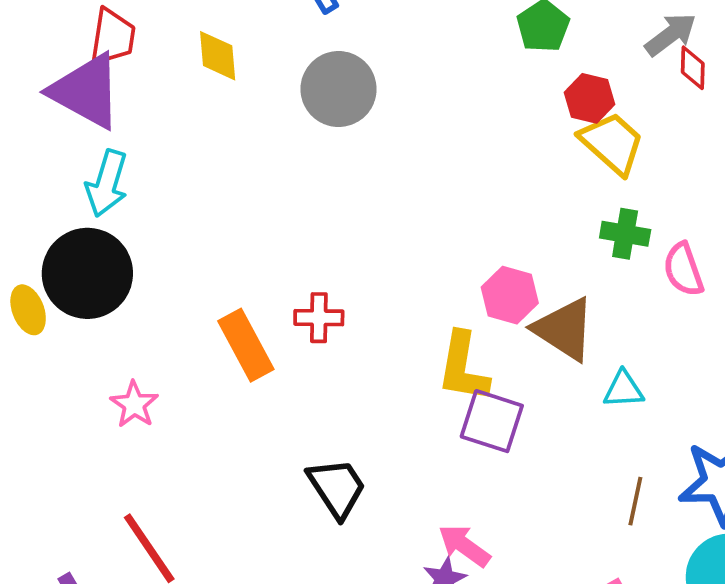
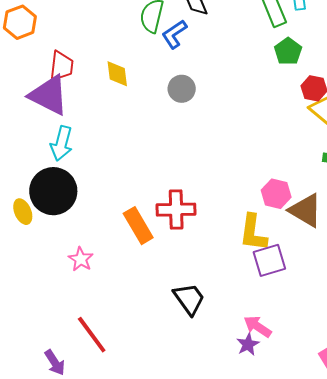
gray circle: (339, 89) -> (182, 89), size x0.7
red cross: (319, 318) -> (176, 210), size x1.5
purple square: (492, 421) -> (269, 260), turned -32

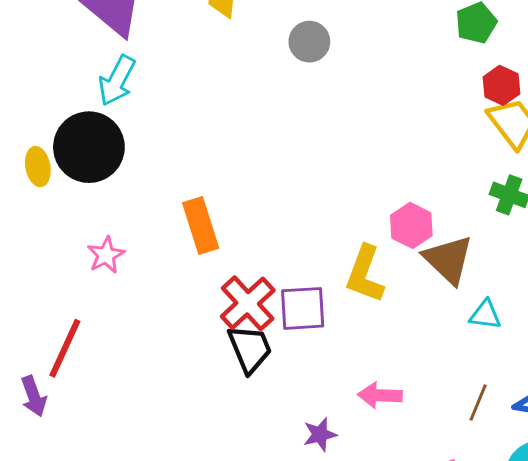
red cross: (176, 210) -> (248, 303), moved, turned 36
purple square: (269, 260) -> (303, 308), moved
pink arrow: (258, 327) -> (380, 395), moved, turned -44
red line: (92, 335) -> (65, 348), moved, turned 48

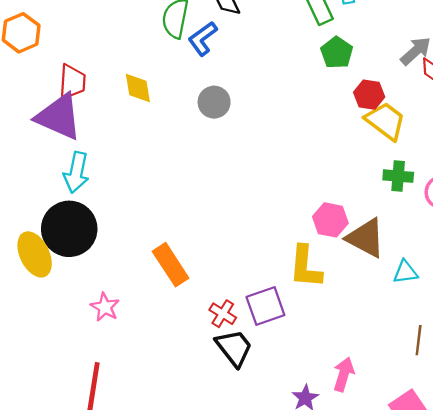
yellow ellipse: (38, 167) -> (35, 254), size x1.5
red cross: (248, 303) -> (223, 314), size x0.6
pink arrow: (380, 395) -> (344, 374), moved, turned 120

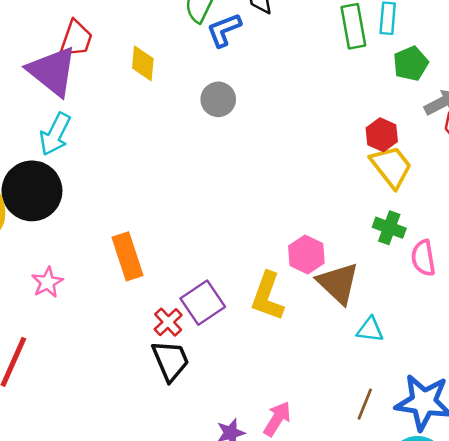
green pentagon: (337, 53) -> (411, 64), moved
purple square: (265, 306) -> (203, 303), moved, turned -30

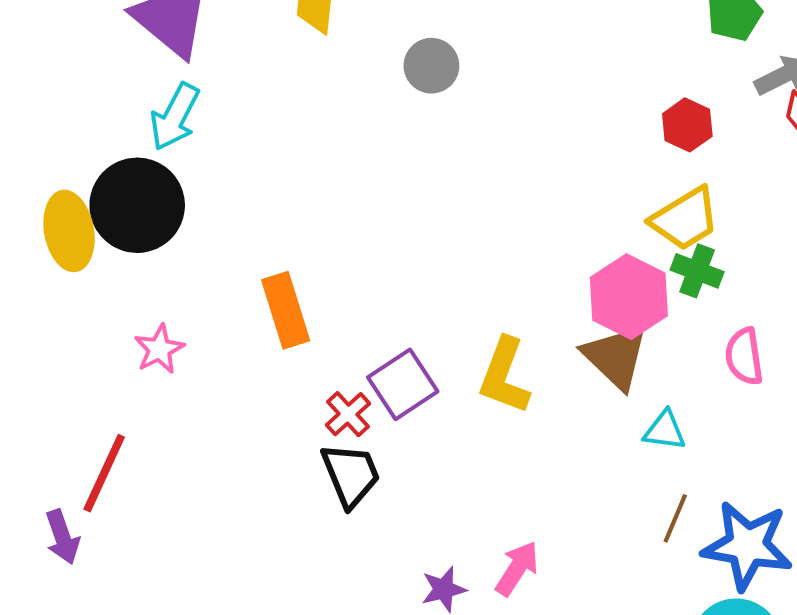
yellow trapezoid: (391, 167) -> (685, 219), moved, turned 96
pink hexagon: (306, 254) -> (629, 297), moved, size x1.4
pink semicircle: (423, 258) -> (744, 356), moved
brown line: (365, 404) -> (675, 518), moved

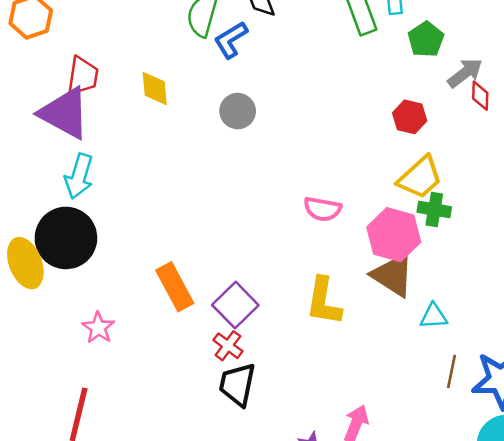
pink semicircle: (744, 356) -> (322, 209), moved, turned -60
purple square: (403, 384) -> (235, 305), moved
black trapezoid: (351, 475) -> (237, 384), turned -135

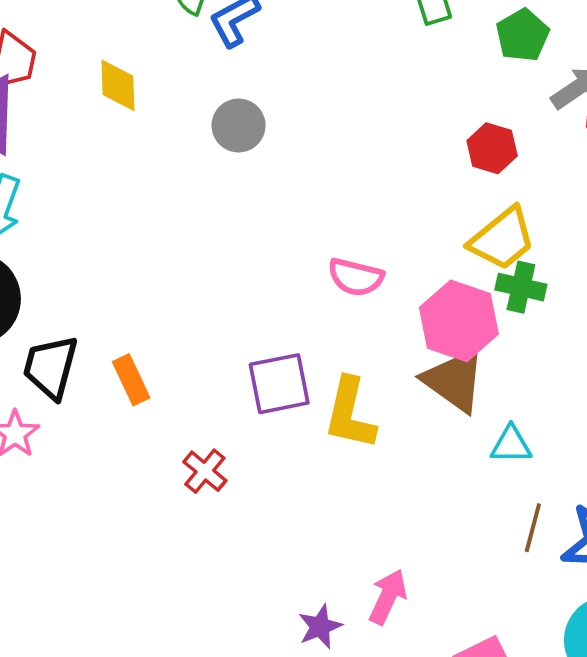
orange rectangle: (175, 287) -> (131, 380), size x0.7
purple square: (235, 305) -> (279, 384), moved, turned 30
black trapezoid: (237, 384) -> (51, 367), moved

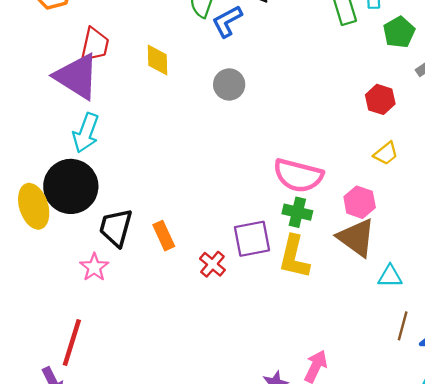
yellow trapezoid: (502, 239) -> (386, 153), size x0.6
pink semicircle: (356, 277) -> (298, 176), size x1.5
green cross: (521, 287) -> (297, 212), moved
pink hexagon: (459, 321) -> (360, 202), size x0.7
red cross: (205, 471) -> (212, 264), moved

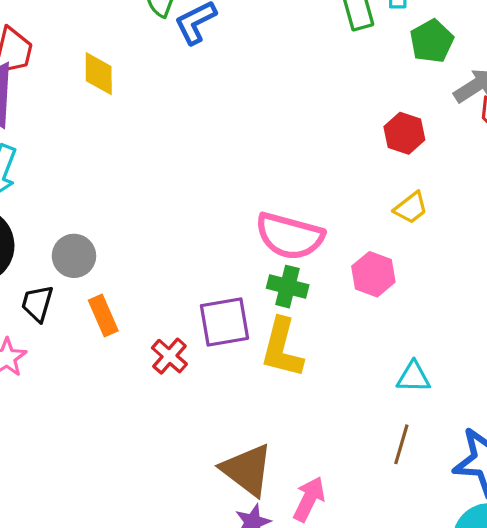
gray circle: (229, 84) -> (74, 256), moved
black trapezoid: (116, 228) -> (37, 303), size x0.7
brown triangle: (356, 238) -> (247, 470), moved
brown line: (403, 326) -> (401, 444), moved

